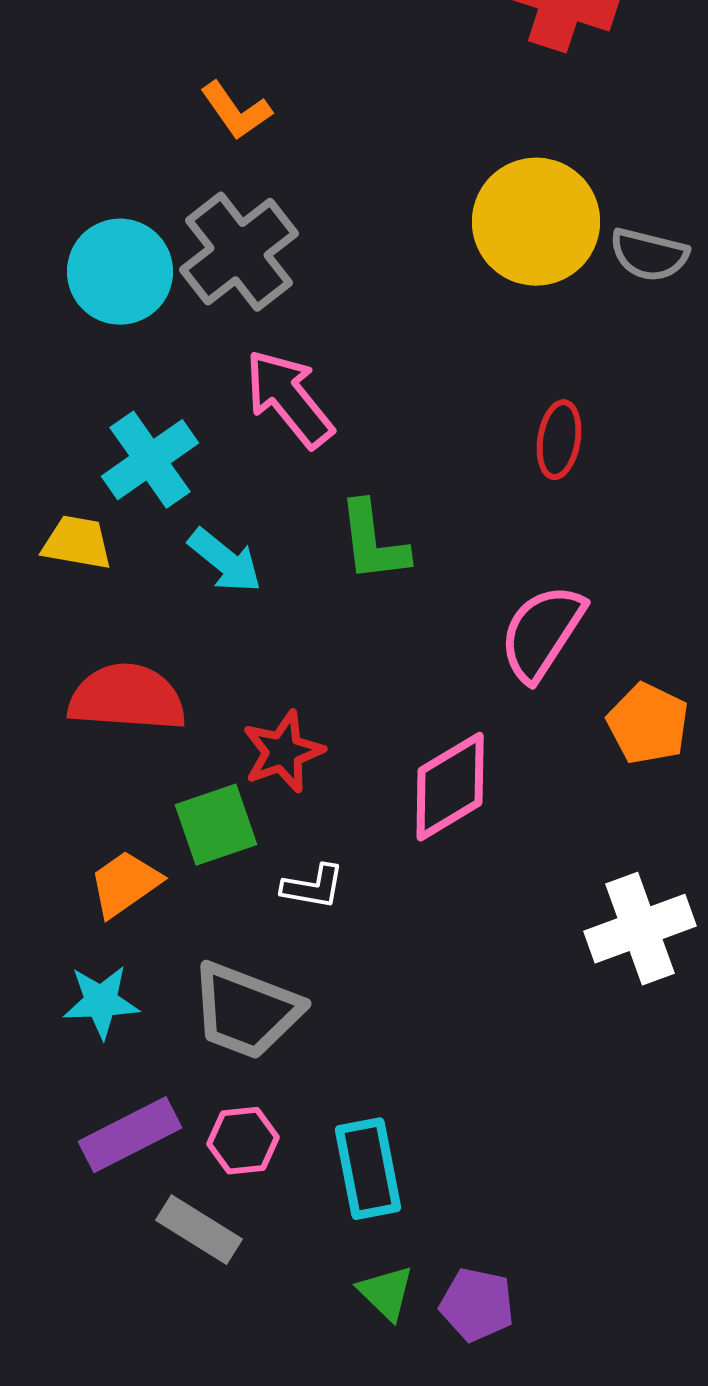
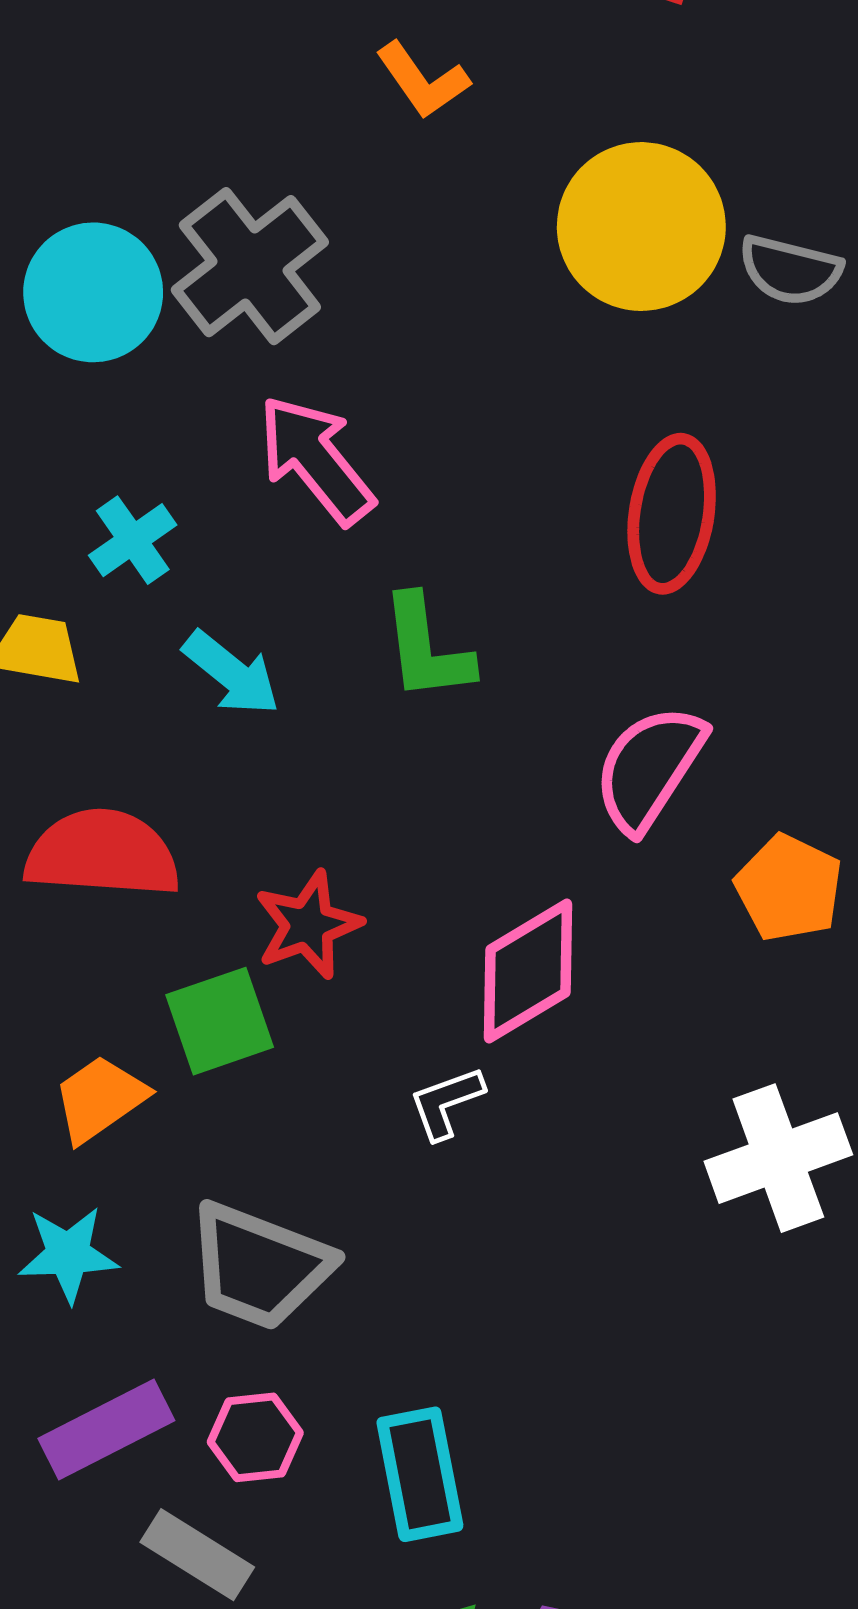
orange L-shape: (236, 111) -> (423, 80), moved
red ellipse: (559, 440) -> (672, 514), size x1.5
cyan cross: (150, 460) -> (133, 540), size x0.7
white L-shape: (313, 887) -> (446, 1103), moved, turned 150

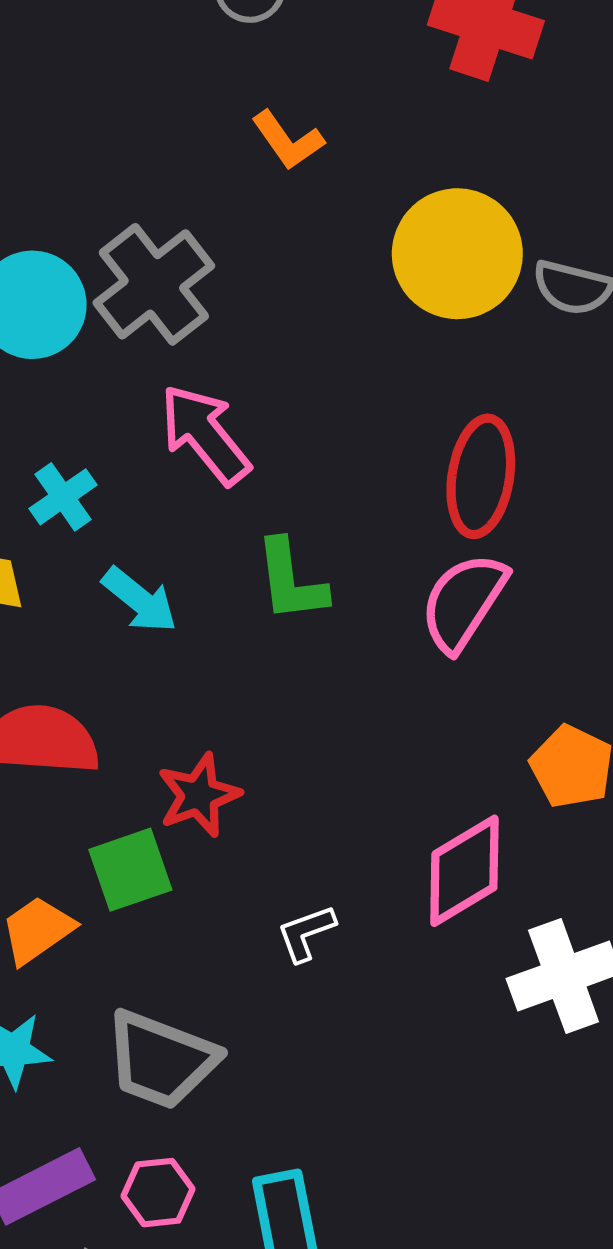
pink semicircle: (649, 768) -> (463, 602), moved
pink diamond: (528, 971) -> (464, 871), moved

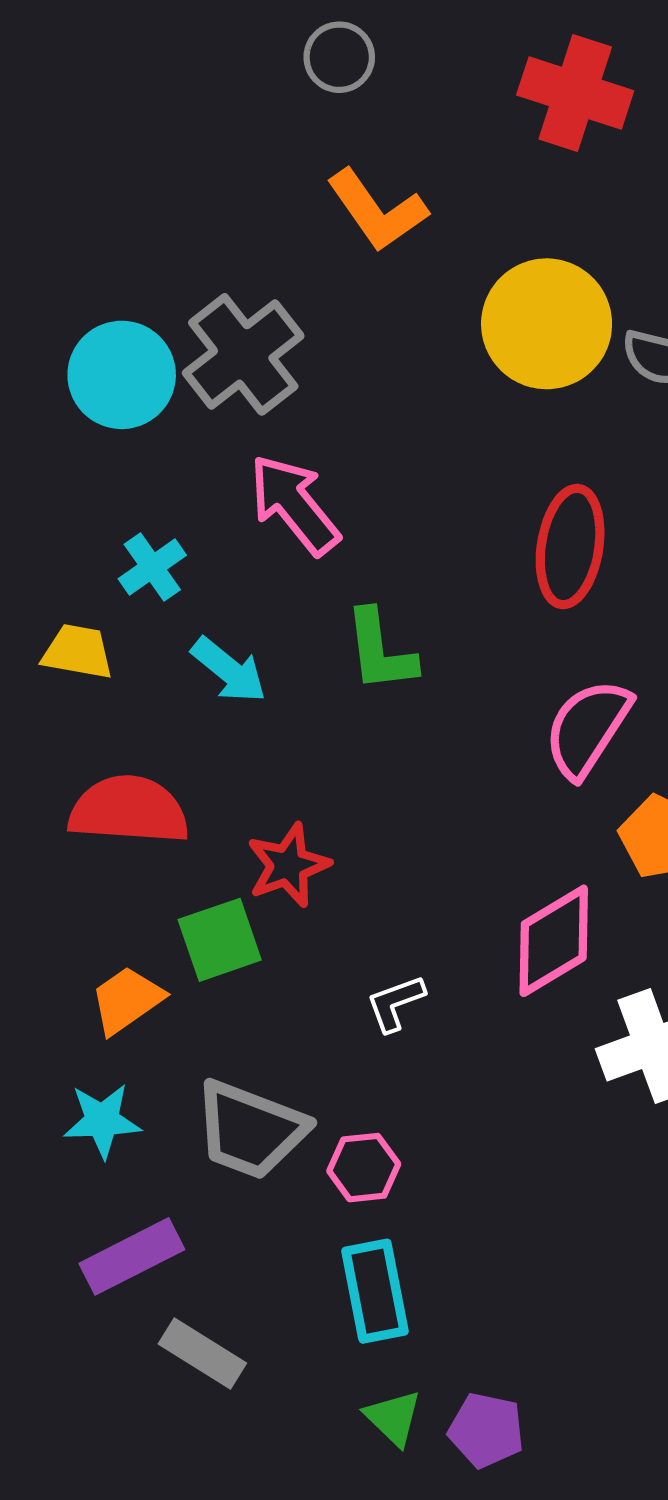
orange L-shape: (288, 140) -> (377, 210), size x1.4
pink semicircle: (463, 602) -> (587, 728), moved
pink hexagon: (158, 1193) -> (364, 1168), moved

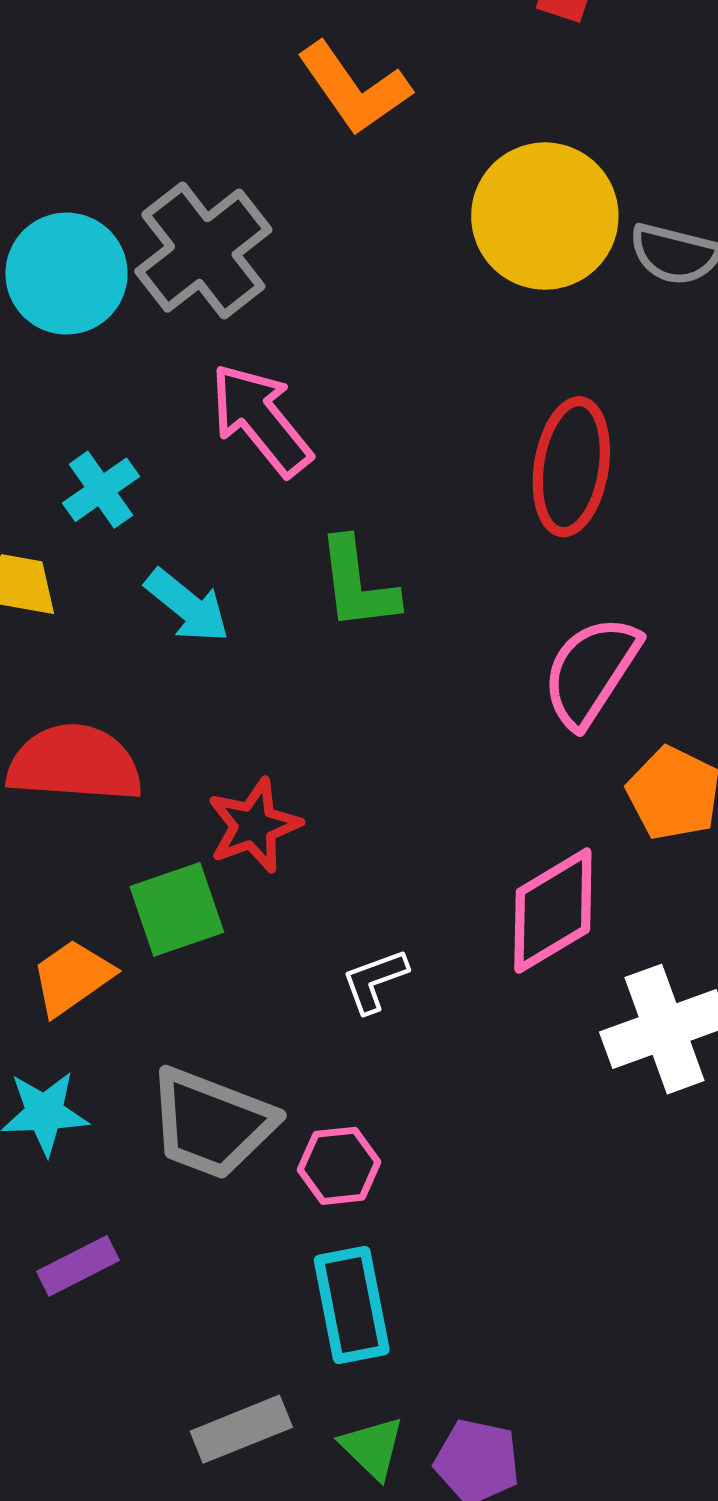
purple rectangle: (132, 1256) -> (78, 1266), size x0.7
gray rectangle: (202, 1353) -> (241, 1429), moved, turned -54

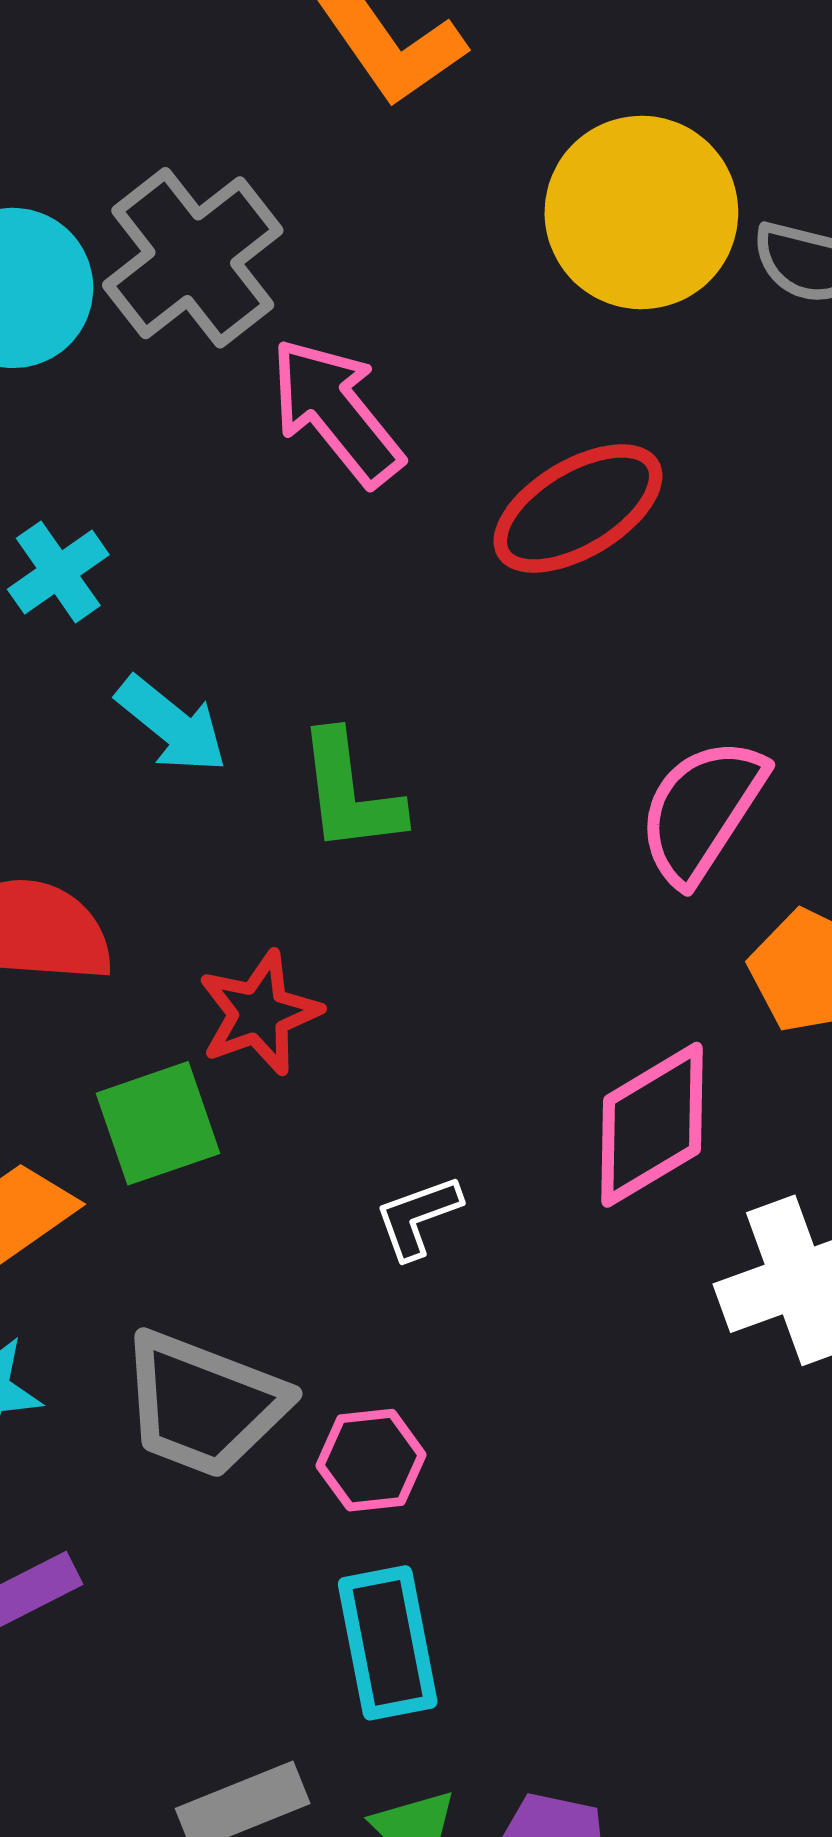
pink arrow: (261, 420) -> (336, 412), moved
red ellipse: (571, 467) -> (578, 509), moved, turned 50
green L-shape: (357, 584) -> (350, 792), moved

